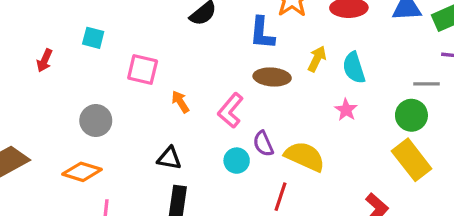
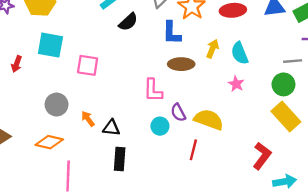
cyan square: (93, 38) -> (50, 45), size x1.6
orange arrow: (180, 102) -> (88, 119), moved
pink L-shape: (231, 110) -> (153, 90), turned -35

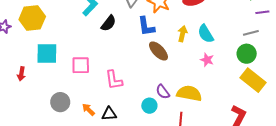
brown ellipse: (181, 64) -> (158, 51), turned 55
pink L-shape: (153, 90) -> (114, 80), moved

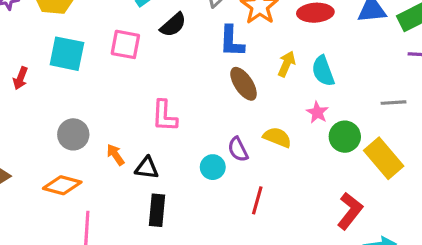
gray line: (251, 33) -> (393, 103), moved
green circle: (247, 54) -> (345, 137), moved
pink square: (81, 65) -> (125, 44), moved
yellow semicircle: (189, 93) -> (277, 137), moved, size x0.7

